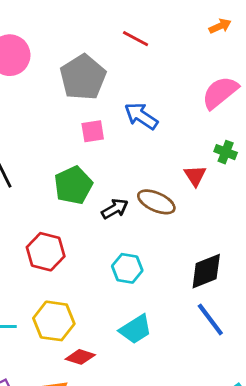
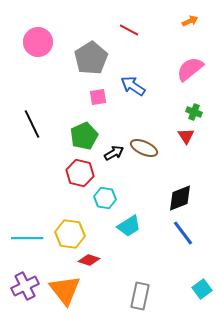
red triangle: (195, 176) -> (186, 136), moved
red hexagon: (46, 252) -> (80, 173), moved
cyan hexagon: (127, 268) -> (105, 198), moved
cyan trapezoid: (136, 329) -> (129, 226), moved

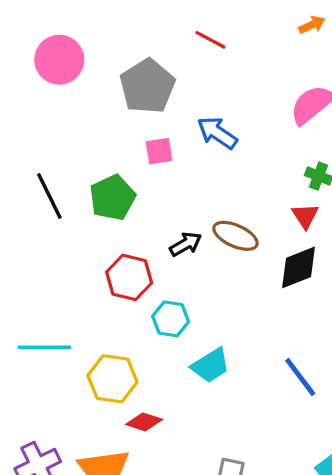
green pentagon: (84, 136) -> (112, 198), moved
black diamond: (180, 198) -> (299, 267), moved
cyan line: (27, 238) -> (44, 347), moved

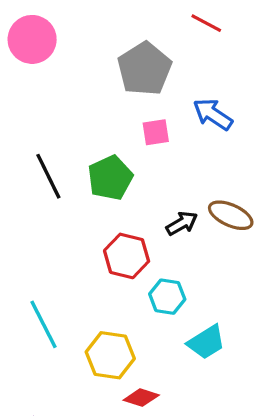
pink circle: (59, 60) -> (32, 39), moved
cyan line: (44, 347) -> (43, 324), turned 63

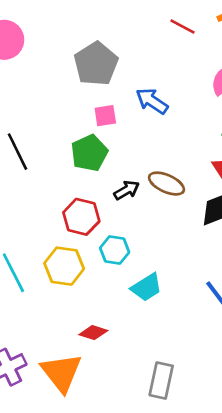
red line: (206, 23) -> (182, 26), moved
green pentagon: (110, 178) -> (89, 153), moved
yellow hexagon: (110, 355) -> (64, 266), moved

